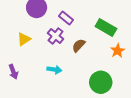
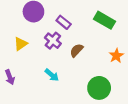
green rectangle: (106, 28) -> (104, 20), moved
cyan arrow: (54, 70) -> (52, 75), turned 32

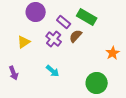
green rectangle: (104, 20) -> (87, 17), moved
brown semicircle: (76, 50) -> (76, 36), moved

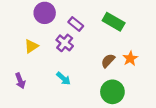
green rectangle: (87, 17) -> (114, 22), moved
brown semicircle: (76, 36) -> (108, 61), moved

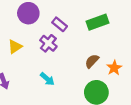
green rectangle: (114, 22) -> (97, 22), turned -50
orange star: (130, 58) -> (114, 68), moved

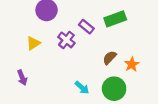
purple rectangle: (60, 24) -> (86, 27), moved
cyan arrow: (47, 79) -> (82, 88), moved

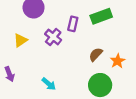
purple rectangle: (86, 27) -> (73, 24), turned 64
cyan arrow: (82, 88) -> (49, 84), moved

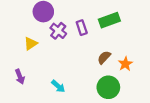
purple rectangle: (73, 24) -> (82, 28), turned -32
purple cross: (53, 37) -> (58, 31), moved

